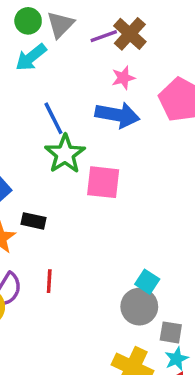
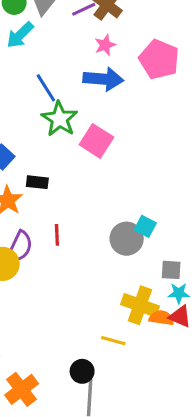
pink square: (103, 182) -> (96, 141), turned 32
gray circle: (139, 307) -> (127, 239), moved
cyan star: (176, 359) -> (179, 293), turned 30

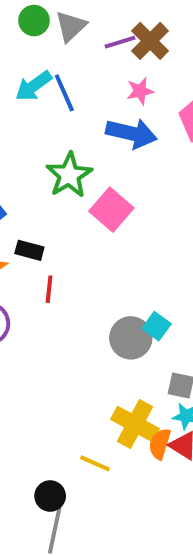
cyan arrow: (20, 35) -> (34, 86), moved
blue line: (46, 88) -> (64, 93), moved
red line: (57, 235) -> (49, 289), moved
orange semicircle: (161, 318) -> (160, 444), turned -90

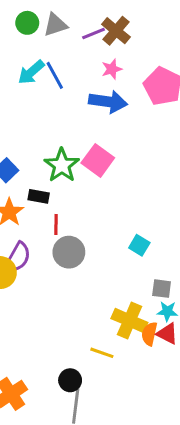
gray triangle: (71, 26) -> (55, 25), turned 30
green star: (69, 175) -> (62, 165), moved
gray circle: (131, 338) -> (69, 252), moved

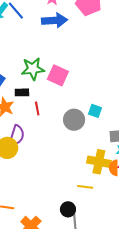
pink square: (98, 160) -> (58, 75), moved
green star: (62, 165) -> (33, 69), turned -30
gray circle: (69, 252) -> (74, 120), moved

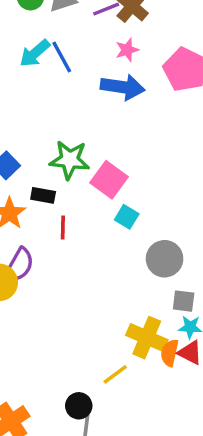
cyan square: (95, 111) -> (127, 217), moved
gray circle: (74, 120) -> (165, 259), moved
yellow line: (85, 187) -> (115, 374), turned -56

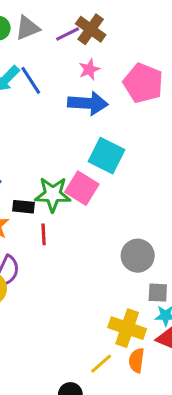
green star: (70, 160) -> (53, 194), moved
cyan square: (127, 217) -> (107, 156), moved, size x1.6
orange semicircle: (170, 353) -> (136, 360), moved

